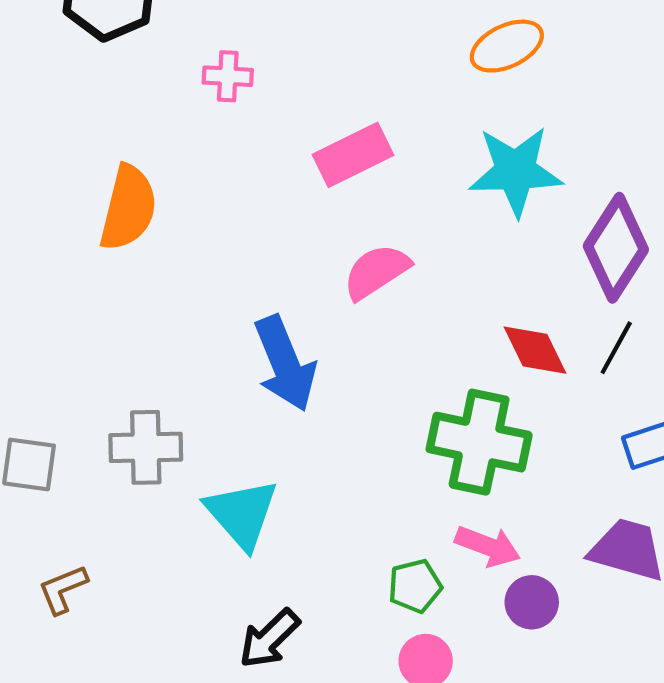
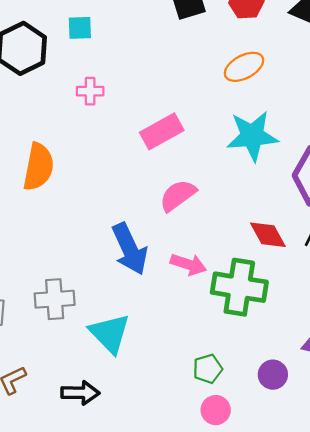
pink arrow: (488, 546) -> (188, 264), moved
black arrow: (269, 639) -> (80, 393), moved, turned -132

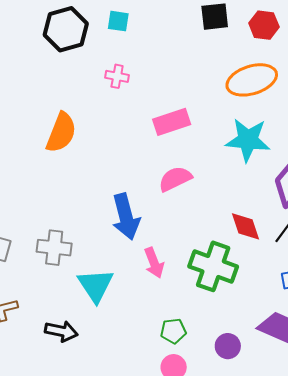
orange ellipse: (244, 67) -> (252, 80), size x1.4
pink arrow: (188, 264) -> (154, 263), moved, turned 40

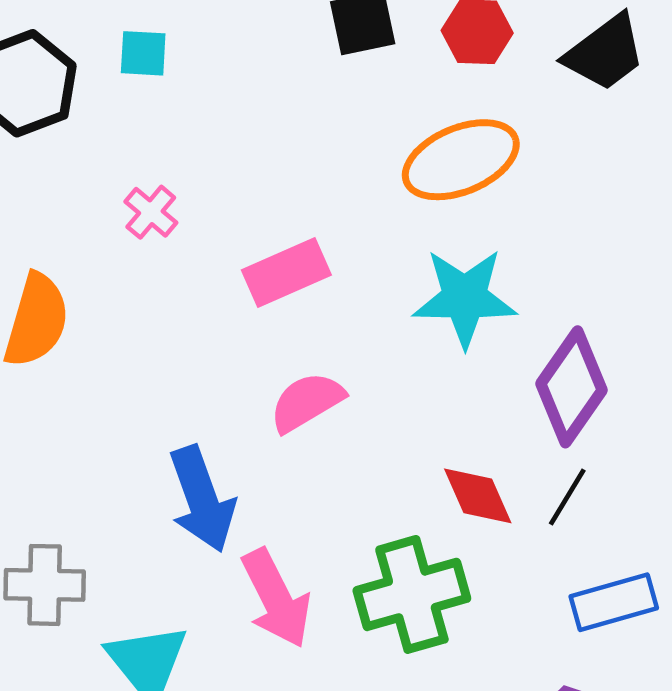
pink cross: (117, 76) -> (151, 212), moved, turned 35
pink arrow: (154, 263) -> (276, 598), size x1.4
green cross: (213, 266) -> (412, 594), turned -30

